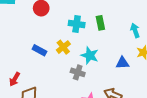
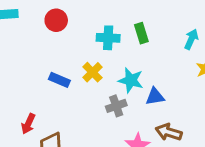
cyan arrow: (135, 30) -> (191, 39), turned 48
blue triangle: (122, 63) -> (155, 96), moved
gray cross: (78, 72) -> (116, 106), turned -32

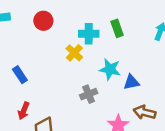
yellow cross: (92, 72) -> (74, 53), moved
blue rectangle: (59, 80) -> (20, 75), moved, turned 36
gray cross: (116, 106) -> (89, 94), moved

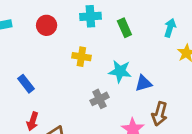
cyan cross: (89, 34) -> (90, 16), moved
yellow cross: (74, 53) -> (81, 57), turned -30
brown arrow: (144, 112) -> (160, 114), turned -85

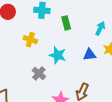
blue triangle: (144, 83) -> (90, 55), moved
gray cross: (99, 99) -> (39, 73), turned -32

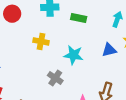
green rectangle: (66, 23) -> (79, 18), turned -56

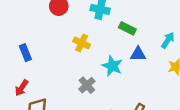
blue triangle: (109, 50) -> (138, 54), moved

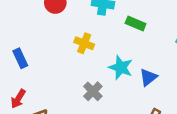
blue triangle: (138, 54) -> (148, 77), moved, turned -35

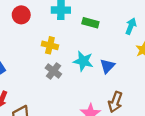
gray cross: (93, 91) -> (53, 71), moved

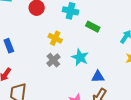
blue triangle: (107, 66) -> (98, 77), moved, turned 32

